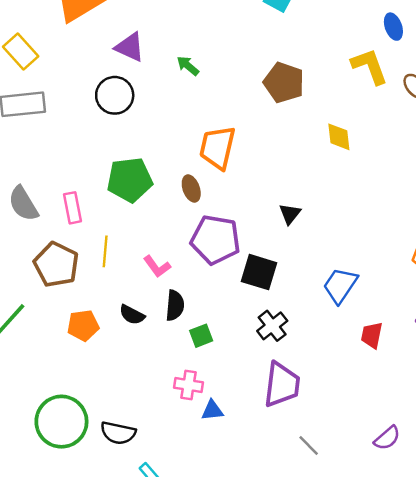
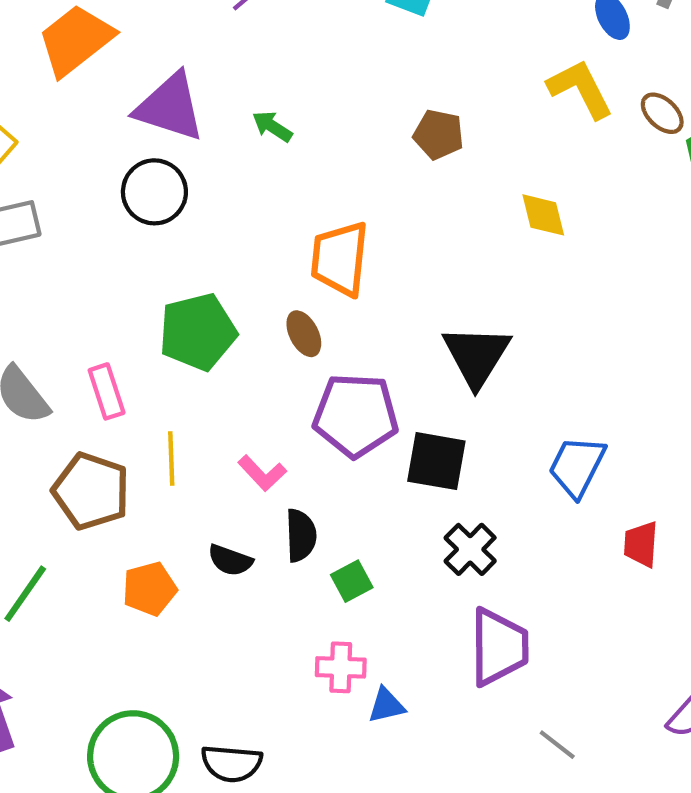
purple triangle: (130, 47) -> (170, 107), size x1.4
brown pentagon: (284, 83) -> (439, 134), size x0.7
black triangle: (290, 214) -> (476, 356), size x1.8

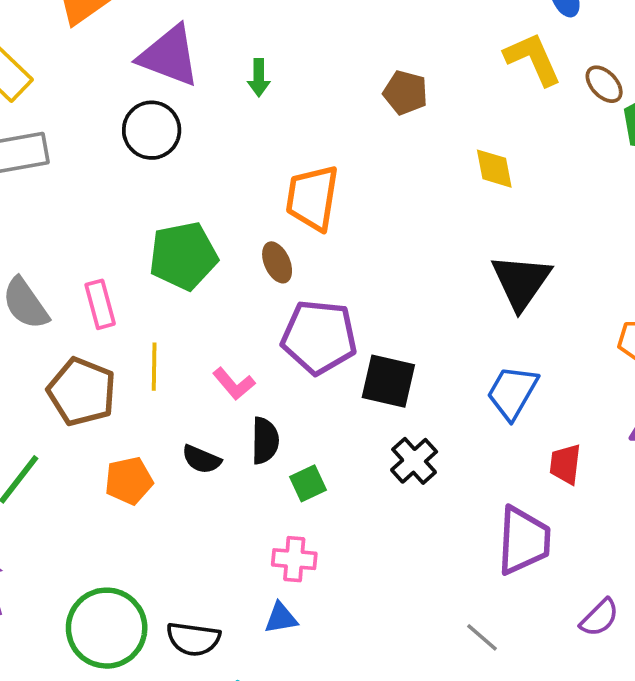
green arrow: (272, 126) -> (259, 78), turned -126
black triangle: (476, 356) -> (521, 282), moved
purple trapezoid: (499, 647) -> (524, 541), moved
blue triangle: (386, 705) -> (281, 618), moved

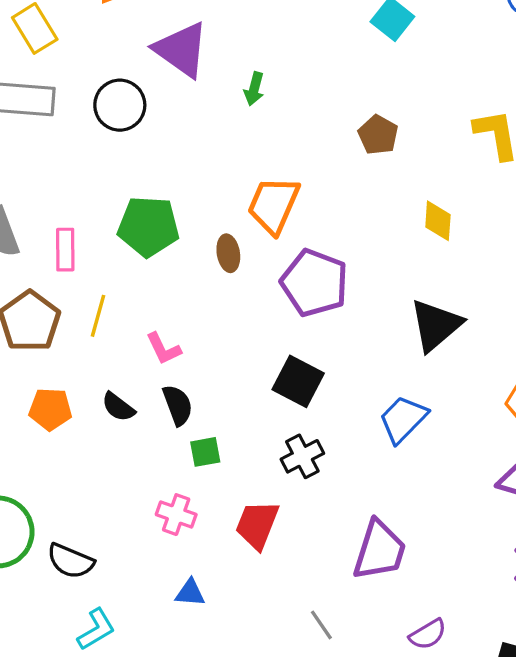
black circle: (152, 130) -> (120, 105), moved
purple pentagon: (319, 337) -> (315, 283), moved
black semicircle: (265, 441) -> (178, 405), turned -36
red trapezoid: (565, 464) -> (257, 525), moved, size x1.4
blue triangle: (281, 618) -> (190, 593), moved

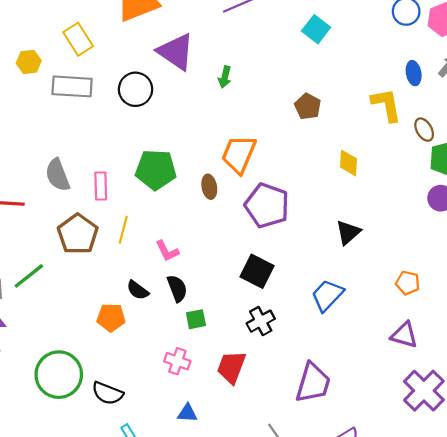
black triangle: (436, 325) -> (348, 232), size x0.7
orange pentagon: (50, 409) -> (111, 318), moved

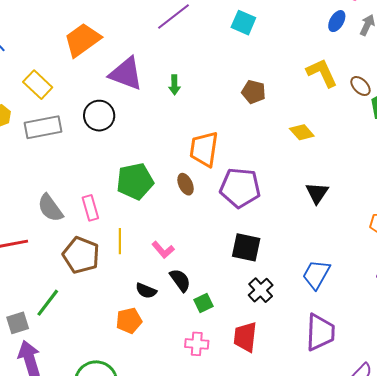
blue ellipse: (414, 73) -> (337, 21), moved, turned 55
yellow diamond: (348, 163) -> (302, 132), turned -30
blue trapezoid: (327, 295) -> (316, 274), moved

